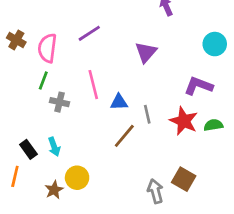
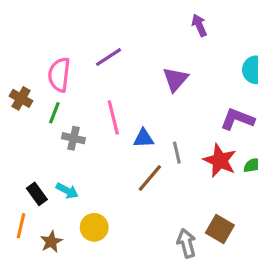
brown cross: (16, 40) -> (21, 98), moved
cyan arrow: (54, 147) -> (67, 191), turned -42
brown star: (54, 190) -> (51, 242), moved

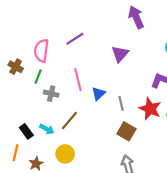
purple arrow: (199, 25) -> (136, 17), size x1.5
blue triangle: (144, 138) -> (98, 94), turned -40
brown line: (150, 178) -> (69, 121), moved
brown square: (220, 229) -> (126, 131), moved

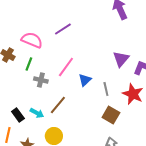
pink semicircle: (41, 51) -> (32, 40), turned 105
purple triangle: (120, 54) -> (121, 59), moved
pink line: (78, 80) -> (66, 67), turned 50

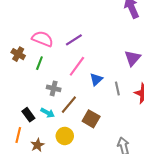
purple line: (63, 29) -> (74, 40), moved
gray cross: (41, 80) -> (54, 88), moved
brown square: (111, 115) -> (91, 119), moved

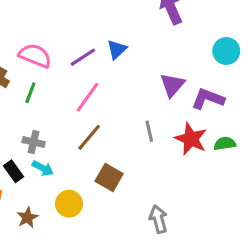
blue triangle: (96, 79) -> (117, 49), moved
gray cross: (54, 88) -> (34, 142), moved
brown line: (69, 105) -> (89, 137), moved

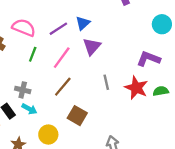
purple triangle: (172, 85) -> (92, 47), moved
green line: (30, 93) -> (33, 54), moved

